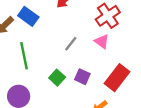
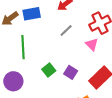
blue rectangle: (28, 16) -> (32, 14), turned -54
gray line: (71, 44) -> (66, 31), moved

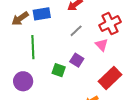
green square: (49, 70) -> (59, 70), turned -32
purple square: (71, 72) -> (77, 60), moved

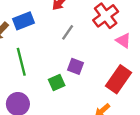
pink triangle: (102, 45) -> (123, 41), moved
green square: (59, 70) -> (57, 82), turned -32

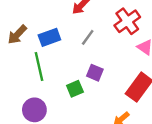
blue rectangle: (24, 21) -> (49, 37), moved

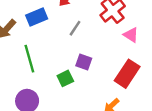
blue rectangle: (49, 37) -> (37, 17), moved

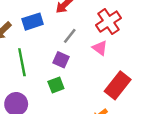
pink triangle: (131, 35) -> (100, 48), moved
purple square: (84, 62) -> (61, 60), moved

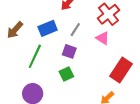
blue rectangle: (33, 22) -> (48, 28), moved
green line: (22, 62) -> (35, 56), turned 40

